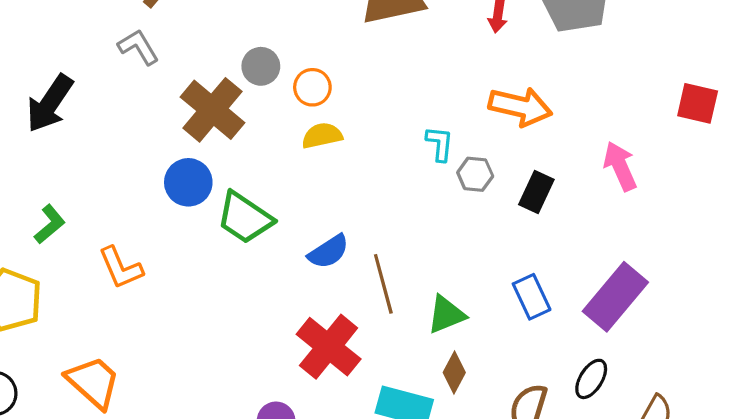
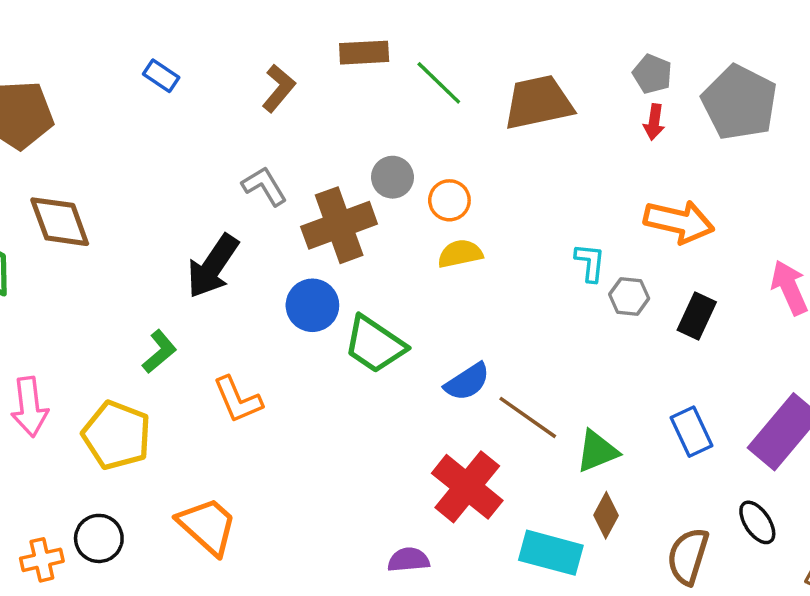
gray L-shape: (138, 47) -> (264, 186), moved
black arrow: (50, 103) -> (213, 266), moved
brown cross: (212, 110) -> (339, 225), turned 30
brown line: (383, 284) -> (528, 417), turned -40
black ellipse: (591, 379) -> (757, 522), turned -66

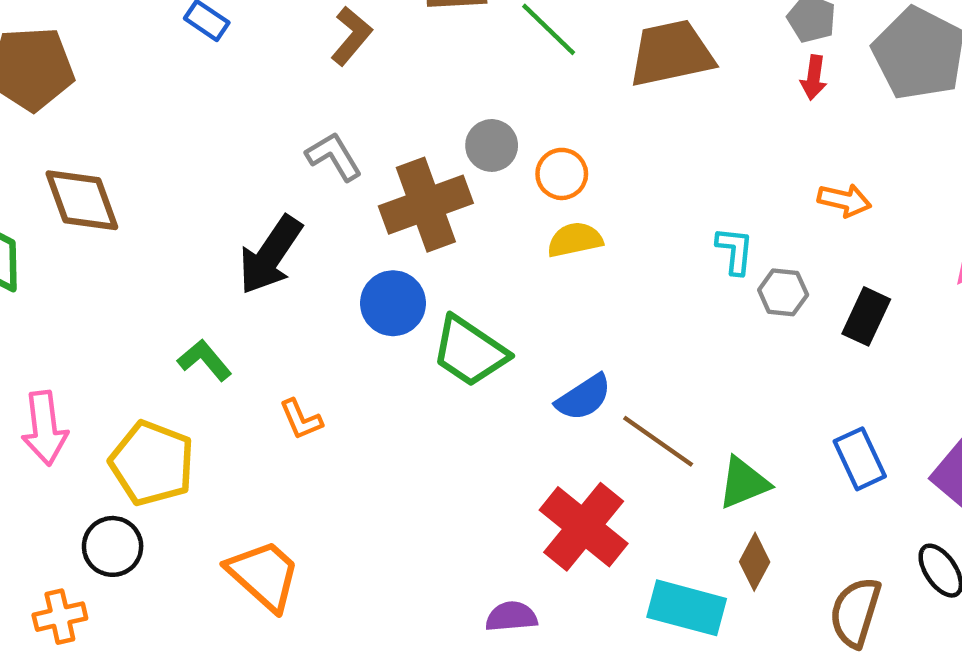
orange arrow: (679, 222) -> (844, 200), size x0.6
green L-shape: (159, 352) -> (205, 360), turned -90
orange L-shape: (238, 400) -> (301, 419), size x0.7
black circle: (99, 538) -> (113, 546), moved

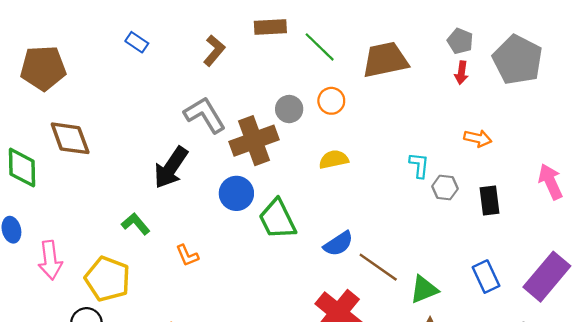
gray L-shape: (334, 156) -> (205, 115), size x1.4
orange circle: (562, 174) -> (331, 101), moved
black rectangle: (866, 316) -> (489, 200), turned -32
green trapezoid: (470, 351) -> (277, 219), turned 30

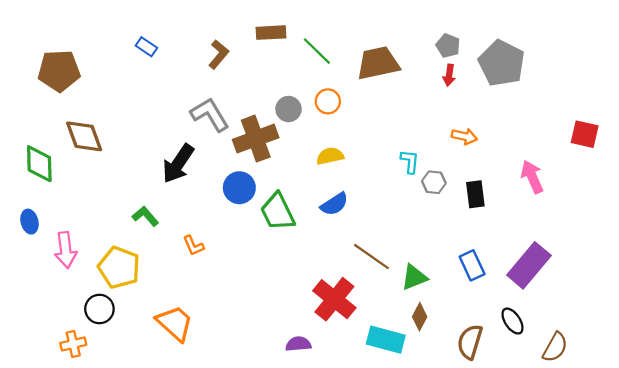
blue semicircle: (338, 244) -> (334, 204), moved

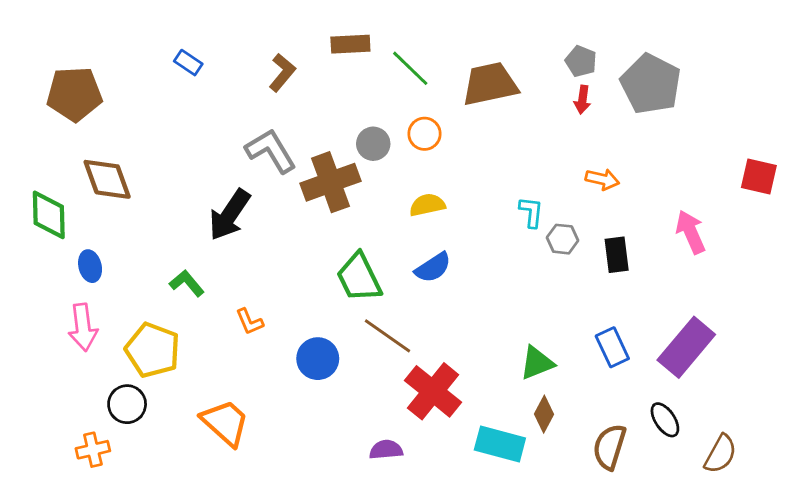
blue circle: (239, 188) -> (318, 359), moved
blue ellipse: (30, 222) -> (90, 266), moved
brown line: (372, 257) -> (387, 336), moved

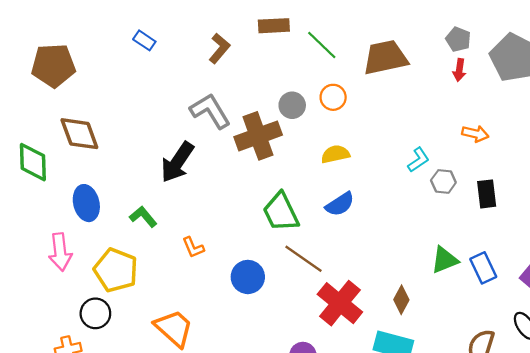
cyan L-shape: (531, 212) -> (418, 160), turned 50
blue ellipse: (90, 266) -> (86, 203), moved, size x1.4
green triangle: (537, 363) -> (445, 260), moved
brown diamond: (544, 414) -> (401, 300), moved

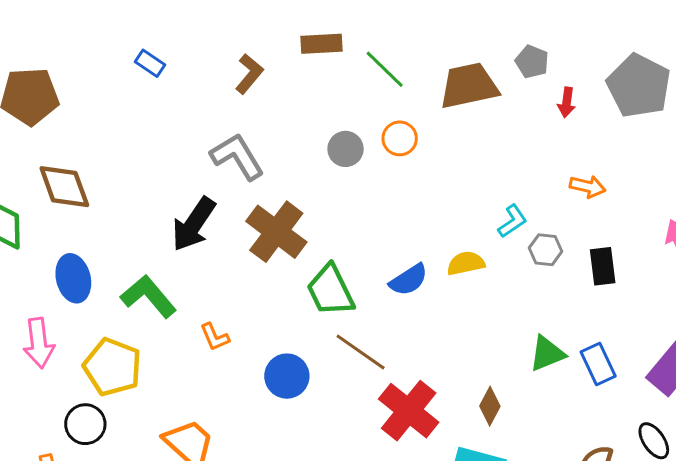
gray pentagon: (458, 39) -> (532, 62), moved
brown cross: (258, 136) -> (276, 232), moved, turned -33
yellow semicircle: (335, 154) -> (466, 263), moved
green L-shape: (143, 217) -> (149, 296), size x1.5

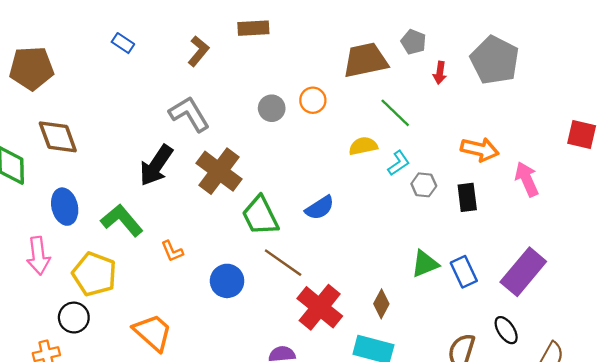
green line: (385, 69) -> (395, 113), moved
orange arrow: (588, 187) -> (480, 149), moved, size x1.4
yellow semicircle: (466, 263) -> (363, 146), moved

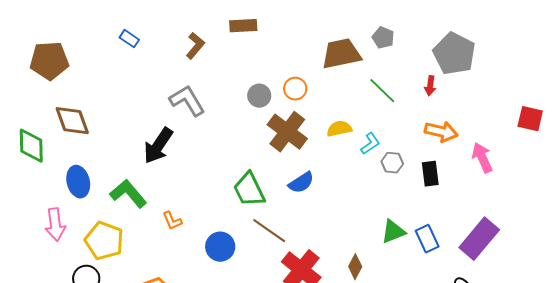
red arrow: (440, 73) -> (430, 86), moved
green line: (395, 113) -> (382, 91), moved
brown cross: (219, 171) -> (287, 132), moved

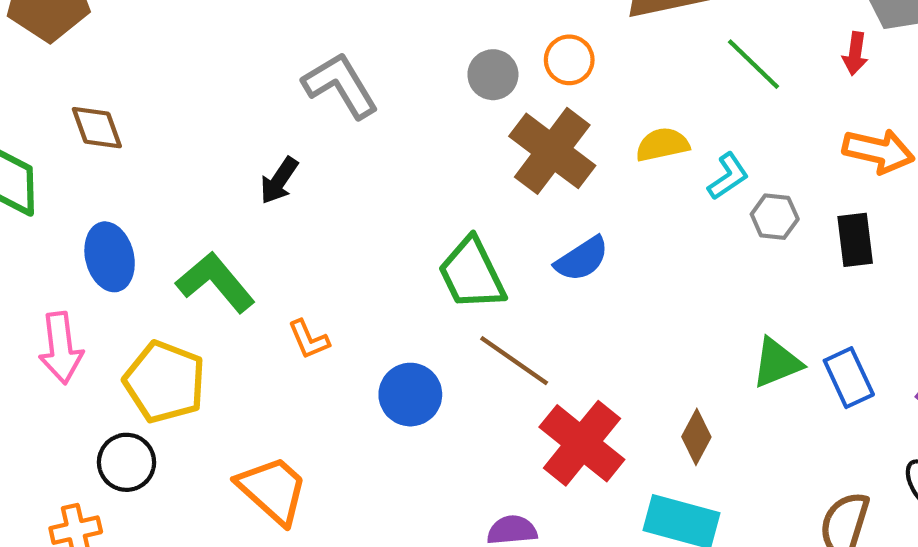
brown diamond: (72, 121) -> (97, 128), size x0.7
black arrow: (158, 146) -> (279, 181), size x0.6

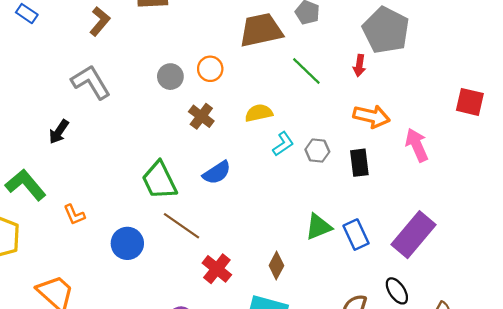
brown cross: (552, 151) -> (201, 116), size x0.6
cyan L-shape: (728, 176) -> (283, 144), moved
red cross: (582, 443) -> (217, 269), size x0.7

